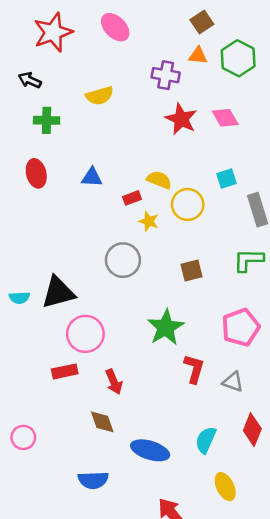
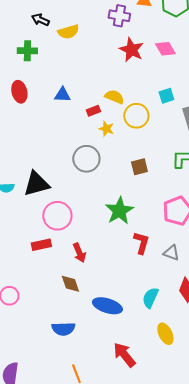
black arrow: (30, 80) -> (40, 20), moved

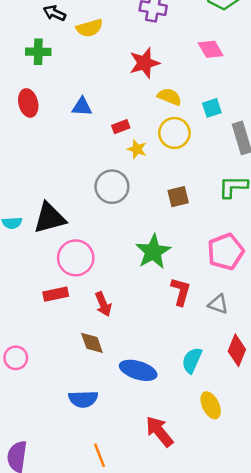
red star: (131, 50) -> (144, 63), moved, turned 30
yellow semicircle: (114, 97) -> (169, 97), moved

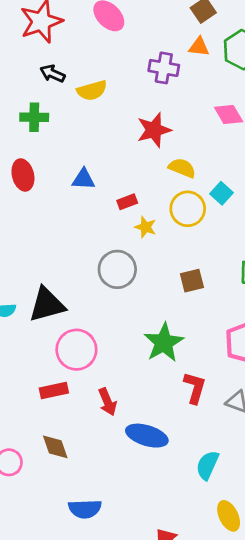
cyan square: (212, 108) -> (222, 193), moved, turned -30
brown diamond: (92, 343) -> (55, 447), moved
blue ellipse: (138, 370) -> (147, 436), moved

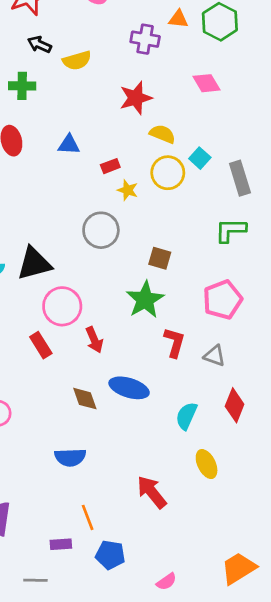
brown square: (192, 281) -> (160, 258), moved, turned 30
red rectangle: (54, 390) -> (41, 345), turned 70
red arrow: (107, 402) -> (94, 340), moved
brown diamond: (55, 447) -> (85, 399), moved

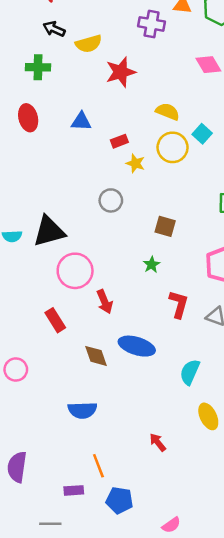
red star: (136, 98) -> (121, 72), moved
gray circle: (101, 230) -> (111, 200), size x0.7
green star: (145, 300) -> (152, 265), size x0.5
red rectangle: (41, 345) -> (55, 320), moved
red arrow: (152, 492) -> (158, 442), size x0.6

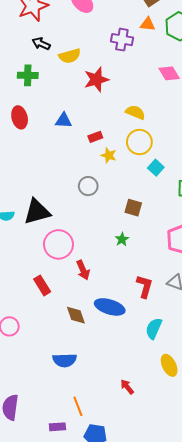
cyan square: (202, 134) -> (156, 168), moved
red L-shape: (179, 304) -> (145, 286), moved

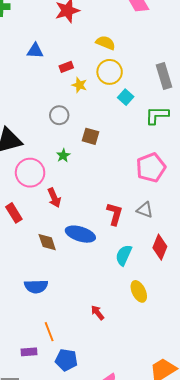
brown square: (133, 208) -> (90, 136), moved
green star: (122, 239) -> (63, 156), moved

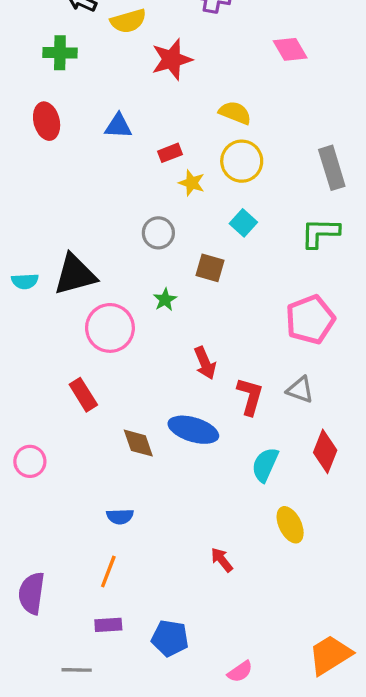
cyan square: (126, 97) -> (243, 223), moved
red arrow: (54, 198) -> (205, 363), moved
blue semicircle: (36, 286) -> (120, 516), size x0.7
orange line: (49, 332) -> (108, 571), moved, turned 42

